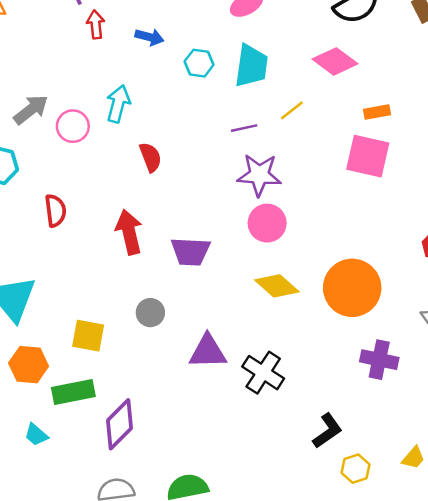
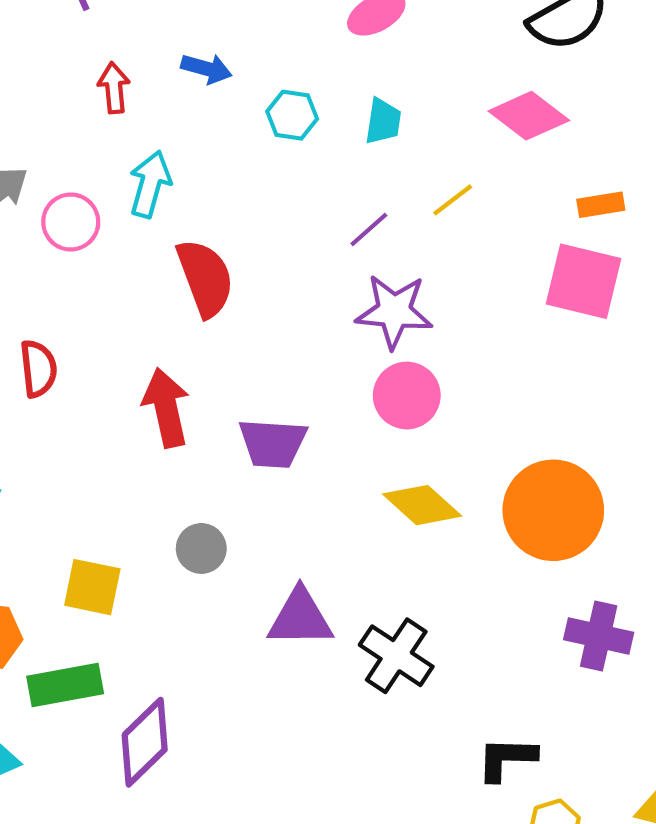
red arrow: (96, 25) -> (114, 88), moved
cyan trapezoid: (251, 66) -> (383, 121), size x0.6
purple line: (244, 128) -> (369, 229), turned -30
red semicircle: (150, 157) -> (205, 278), size x1.5
black L-shape: (327, 431) -> (507, 759), turned -144

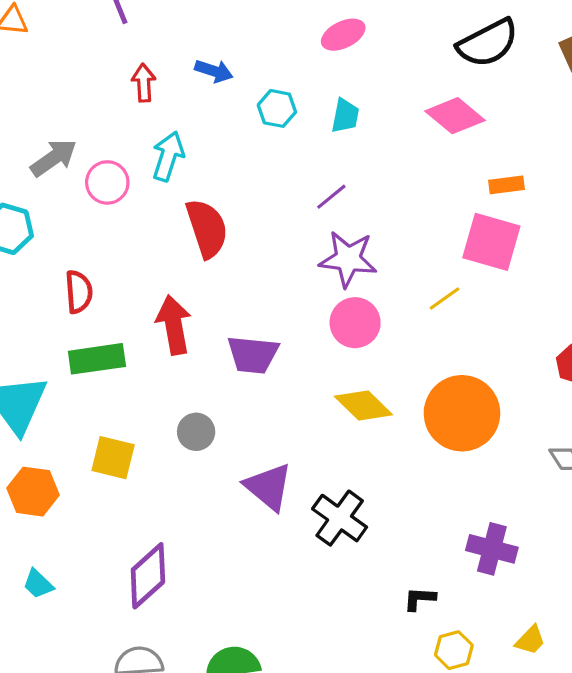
yellow line: (453, 200) -> (444, 298), moved
purple triangle: (300, 618) -> (268, 487), turned 38
purple cross: (599, 636) -> (492, 549), moved
green rectangle: (65, 685) -> (97, 359), moved
black L-shape: (507, 759) -> (420, 599), size x0.7

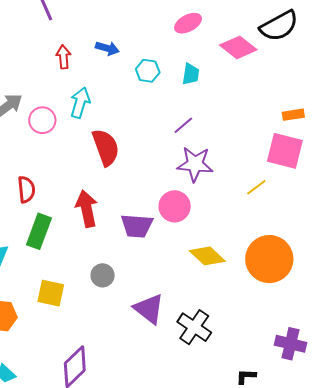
pink diamond: (455, 116) -> (238, 47), moved
pink circle: (355, 323) -> (175, 206), moved
green rectangle: (97, 359) -> (39, 231), turned -60

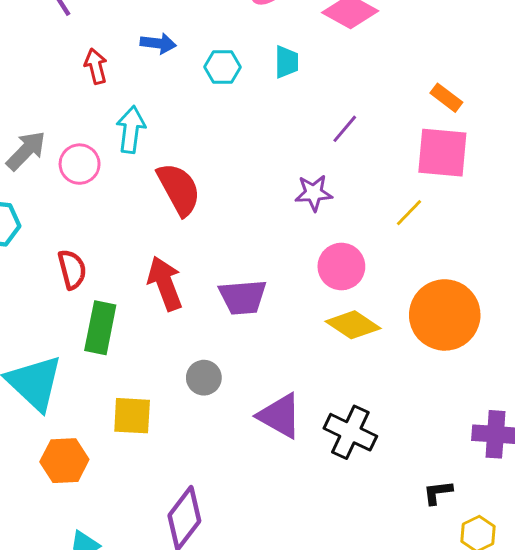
orange rectangle: (293, 115) -> (446, 98), turned 55
purple line: (183, 125) -> (345, 129), moved
purple star: (195, 164) -> (314, 193), size x0.7
pink circle: (175, 206) -> (341, 267), moved

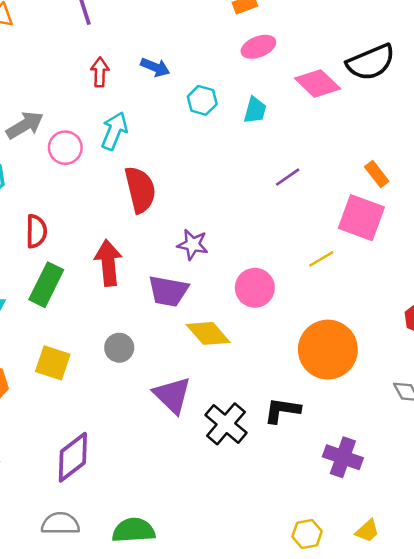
purple star: (314, 193) -> (193, 244), moved
yellow diamond: (353, 325) -> (208, 333), moved
black L-shape: (438, 493) -> (282, 410), moved, size x1.4

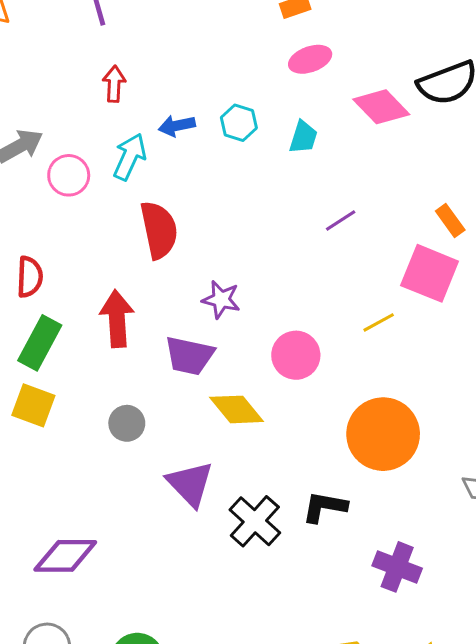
blue arrow: (155, 67) -> (177, 126), moved, turned 144
yellow square: (53, 363) -> (33, 405), moved
purple diamond: (73, 457) -> (65, 556), turned 36

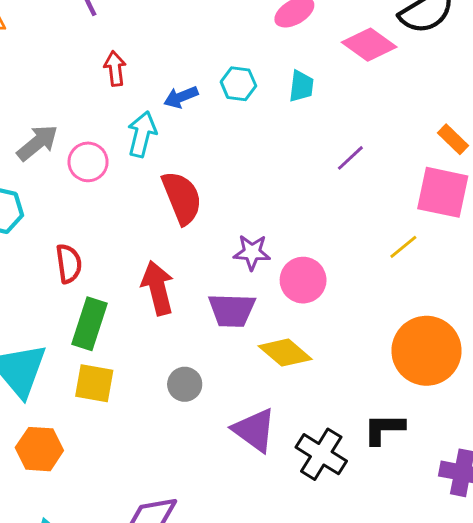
pink circle: (296, 355) -> (303, 280), moved

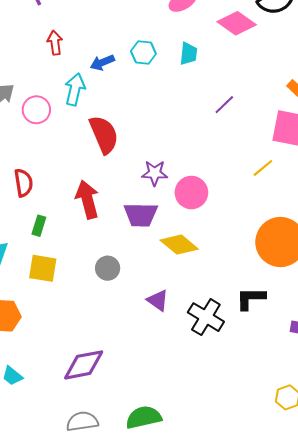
green rectangle: (90, 324) -> (39, 226), size x0.6
purple triangle: (254, 430) -> (158, 300), size x0.7

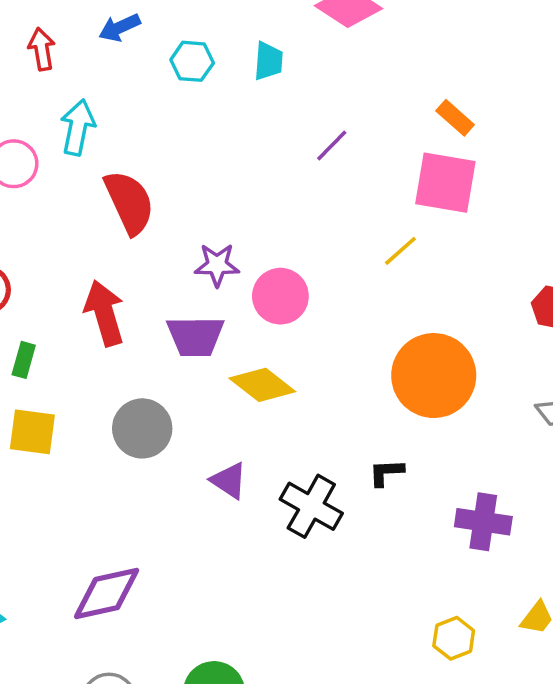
blue arrow: (102, 63) -> (120, 27), moved
gray circle: (108, 268) -> (142, 428), size x1.4
black L-shape: (251, 298) -> (386, 472), size x0.7

